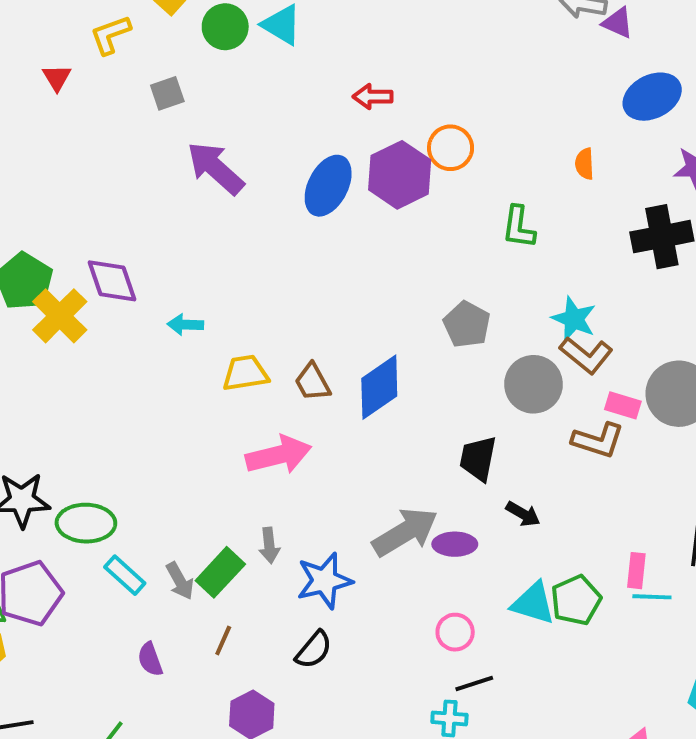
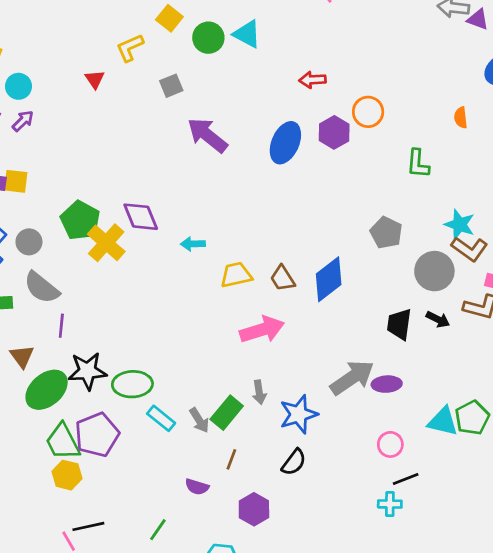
purple hexagon: (400, 175) -> (334, 132), size x0.7
black arrow: (523, 514) -> (438, 319), moved
purple semicircle: (150, 659) -> (197, 487), moved, turned -50

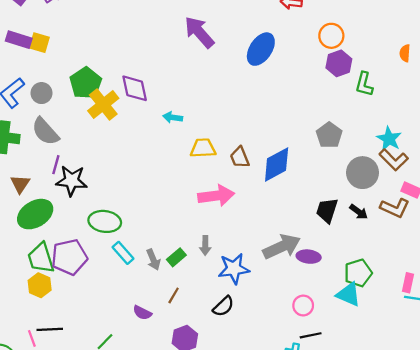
purple hexagon: (334, 132) -> (339, 63), moved
black star: (87, 371) -> (72, 181), moved
green rectangle: (227, 413) -> (176, 257), size x0.7
green pentagon: (472, 418) -> (358, 273), moved

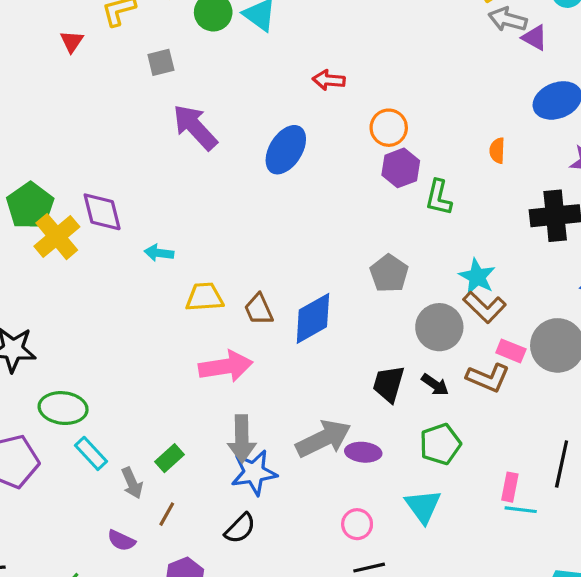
gray arrow: (205, 246) -> (242, 439), moved, size x1.6
gray arrow: (153, 260) -> (132, 483), moved
green pentagon: (358, 273) -> (440, 444), moved
cyan triangle: (348, 294) -> (423, 506), turned 32

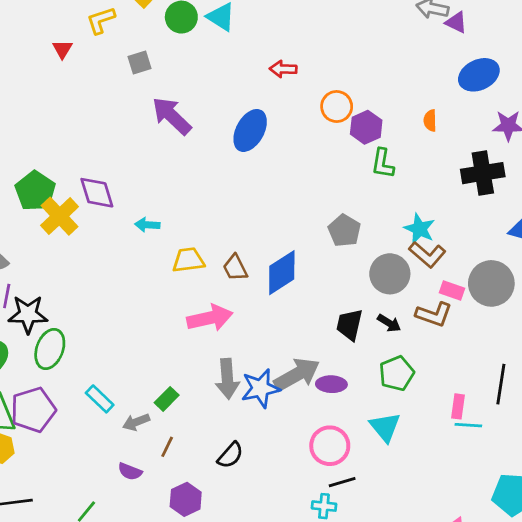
purple hexagon: (401, 168) -> (366, 127), moved
green ellipse: (63, 408) -> (50, 349), moved, turned -72
blue star: (254, 473) -> (260, 388), moved
gray arrow: (132, 483) -> (136, 422), turned 96
pink circle: (357, 524) -> (330, 446), size x1.5

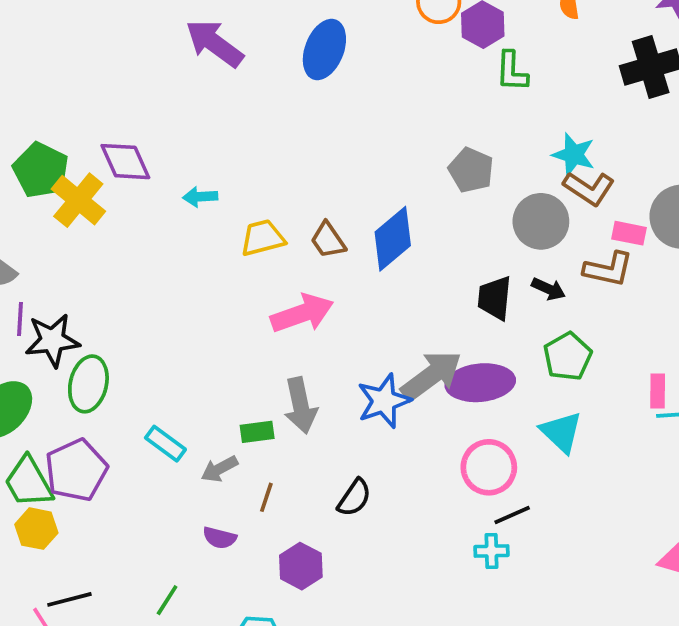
gray arrow: (227, 379) -> (300, 405), moved
purple ellipse: (331, 384) -> (480, 383), size x1.6
green rectangle: (167, 399) -> (257, 432), turned 45

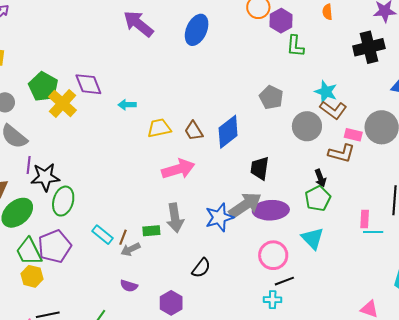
black arrow: (549, 289) -> (320, 178), moved, turned 42
black trapezoid: (495, 298) -> (260, 168), moved
brown line: (266, 497) -> (123, 237), moved

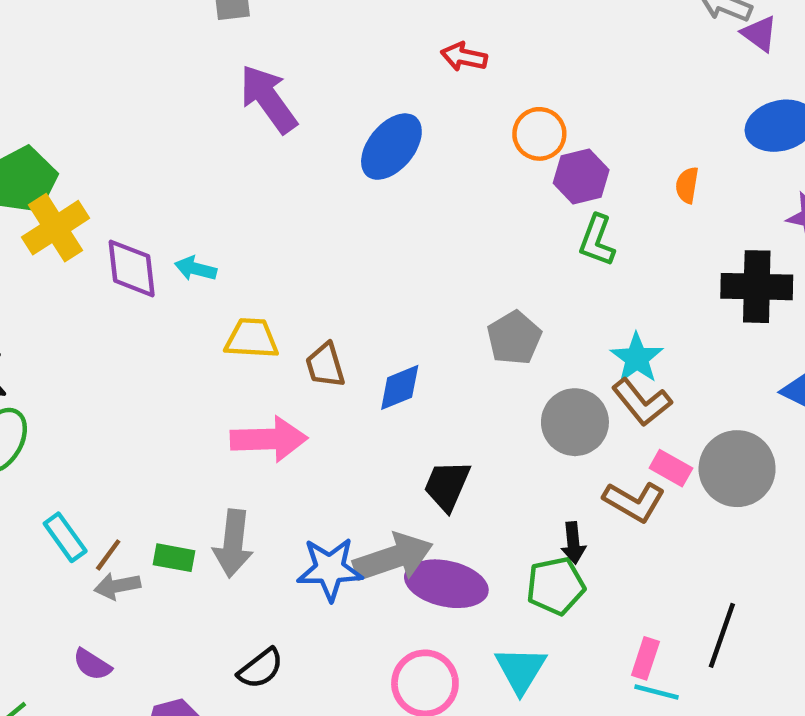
purple diamond: (88, 84) -> (132, 268), moved
blue diamond: (228, 132) -> (400, 387), size x0.7

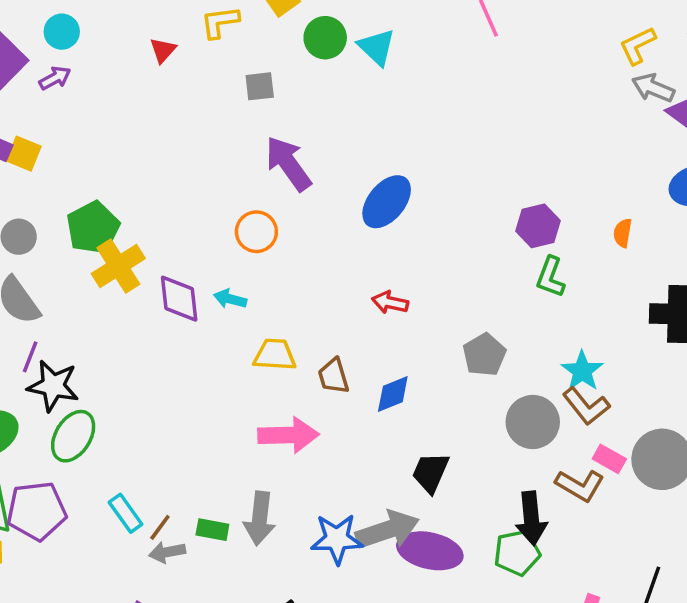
red arrow: (464, 57) -> (390, 302), moved
orange circle: (539, 134) -> (256, 232), moved
black arrow: (573, 543) -> (531, 518), size x1.6

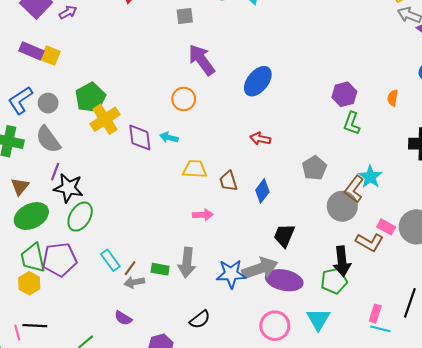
blue diamond: (393, 394) -> (262, 191), turned -30
brown L-shape: (586, 406) -> (354, 189), moved, turned 76
pink arrow: (288, 435) -> (203, 215), size x0.6

